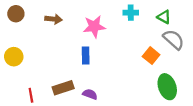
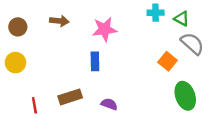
cyan cross: (131, 13) -> (156, 13), moved
brown circle: (16, 14) -> (18, 27), moved
purple semicircle: (90, 94) -> (109, 104), moved

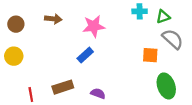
green triangle: (182, 19) -> (163, 17), turned -48
blue rectangle: (95, 61) -> (85, 55), turned 49
orange square: (167, 61) -> (150, 55), turned -35

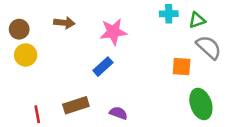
yellow circle: (14, 56) -> (26, 55), moved

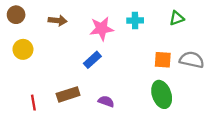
cyan cross: (169, 14) -> (135, 20), moved
brown circle: (19, 29) -> (16, 15), moved
gray semicircle: (209, 47) -> (192, 60), moved, turned -30
green ellipse: (201, 104) -> (162, 94), moved

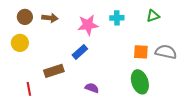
brown circle: (16, 15) -> (25, 17), moved
brown rectangle: (68, 94) -> (54, 71), moved

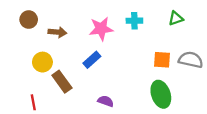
brown arrow: (50, 18) -> (57, 32), moved
yellow circle: (20, 43) -> (42, 62), moved
brown rectangle: (54, 71) -> (62, 82), turned 72

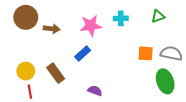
brown circle: (29, 20) -> (26, 17), size x1.5
yellow circle: (42, 62) -> (26, 71), moved
green ellipse: (161, 94) -> (165, 81), moved

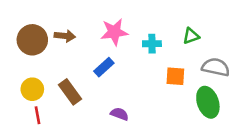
green triangle: (158, 16) -> (191, 36), moved
brown circle: (26, 17) -> (32, 40), moved
cyan cross: (121, 18) -> (152, 44), moved
orange square: (146, 53) -> (175, 76), moved

